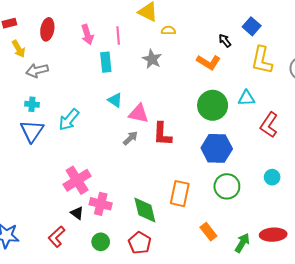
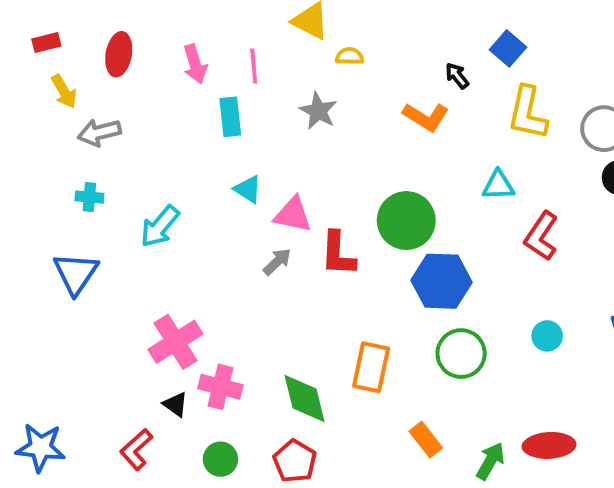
green circle: (213, 105) -> (406, 221), moved
blue triangle: (32, 131) -> (76, 273), moved

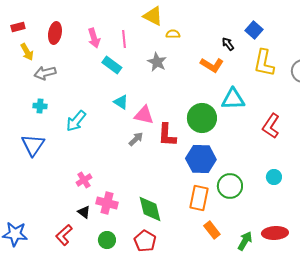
cyan rectangle: (230, 117) -> (112, 65), turned -48
cyan triangle: (498, 185) -> (233, 99), moved, size x1.4
blue hexagon: (441, 281) -> (201, 159), moved
pink cross: (175, 342) -> (84, 180), size x0.6
orange rectangle: (371, 367) -> (199, 198), moved

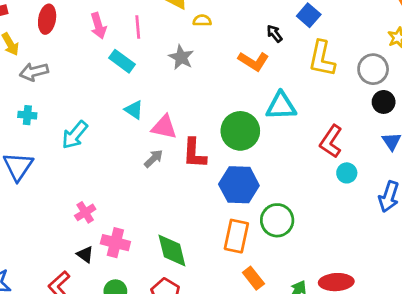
cyan circle: (274, 177) -> (347, 173), moved

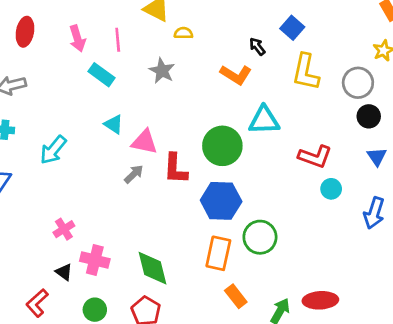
red L-shape: (331, 141) -> (315, 157), turned -104

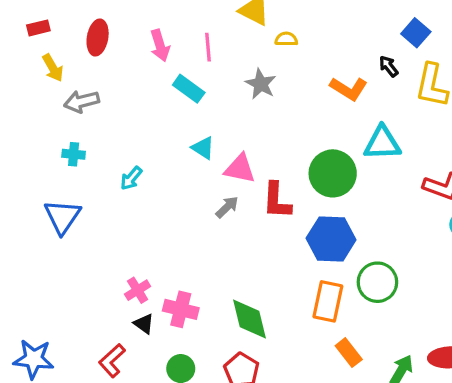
black arrow: (257, 47) -> (389, 66), moved
cyan arrow: (53, 150) -> (131, 178), size x0.7
pink cross: (64, 229) -> (138, 290), moved

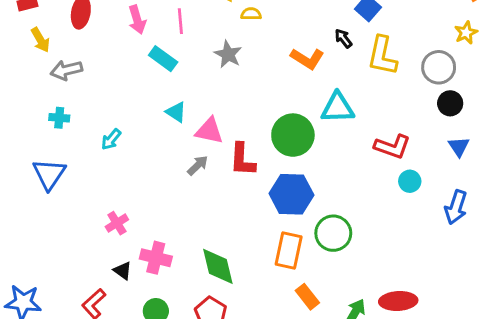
pink cross: (138, 290) -> (117, 223), moved

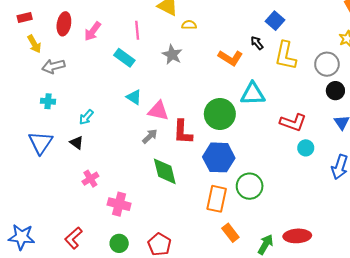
pink arrow: (137, 20) -> (93, 31), moved, turned 54
green diamond: (218, 266) -> (165, 171), moved
black triangle: (123, 271) -> (77, 143), moved

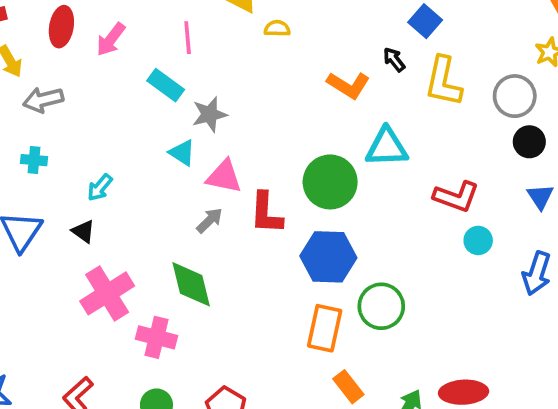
gray star: (172, 55) -> (209, 114), moved, turned 30
green diamond: (165, 171) -> (191, 284), moved
pink cross: (90, 179) -> (107, 293), size x1.8

